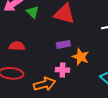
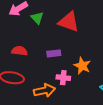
purple rectangle: (63, 44) -> (54, 53), moved

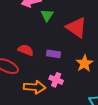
red semicircle: (19, 51) -> (26, 50), moved
orange star: (82, 66) -> (84, 63), moved

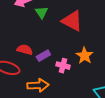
purple rectangle: (54, 54) -> (43, 56), moved, turned -32
pink cross: (56, 80) -> (63, 66), moved

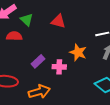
red triangle: (72, 21) -> (58, 21), size x0.7
red semicircle: (25, 50) -> (14, 36), moved

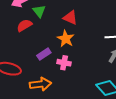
red semicircle: (14, 36) -> (24, 25), turned -42
orange star: (78, 52) -> (66, 39), moved

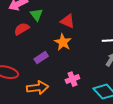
pink cross: (64, 63) -> (72, 79), moved, turned -32

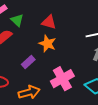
pink cross: (72, 79) -> (62, 79), size x1.6

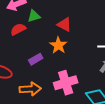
green triangle: (17, 20) -> (34, 16), turned 48

